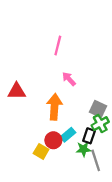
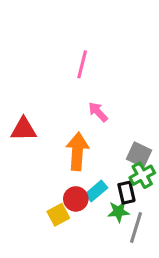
black rectangle: (89, 136) -> (126, 193), turned -32
yellow square: (41, 151) -> (58, 215), turned 32
gray line: (96, 160) -> (136, 227), turned 35

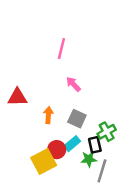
orange arrow: (77, 151) -> (48, 115), moved, size x0.6
gray square: (139, 155) -> (77, 119), moved
yellow square: (58, 215) -> (44, 161), size x1.5

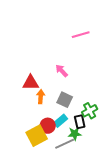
pink line: (61, 48) -> (81, 35), moved, turned 60
red triangle: (17, 97) -> (31, 83), moved
gray line: (102, 171) -> (65, 144), moved, turned 48

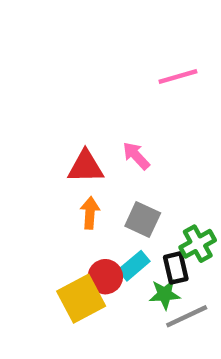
red triangle: (31, 83) -> (86, 167), moved
gray line: (65, 144) -> (187, 316), moved

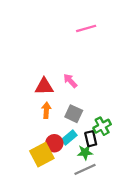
pink line: (178, 77) -> (86, 28), moved
gray line: (187, 316) -> (85, 169), moved

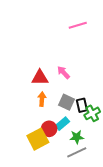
black rectangle: (91, 139) -> (82, 105), moved

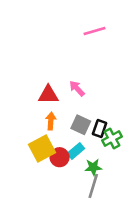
black rectangle: (82, 105) -> (100, 128), turned 32
yellow square: (38, 139) -> (42, 148), moved
gray line: (77, 152) -> (93, 186), turned -48

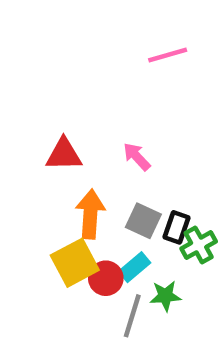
red triangle: (48, 95) -> (64, 154), moved
orange arrow: (51, 121) -> (90, 214), size x1.5
gray line: (93, 186) -> (132, 316), moved

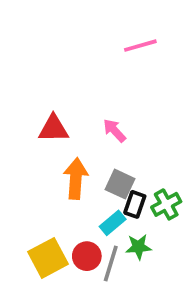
black rectangle: (177, 227) -> (135, 204), moved
yellow square: (75, 263) -> (48, 258), moved
red circle: (106, 278) -> (87, 256), moved

